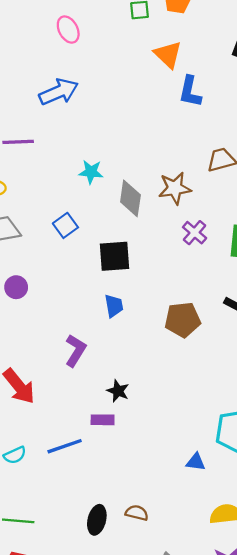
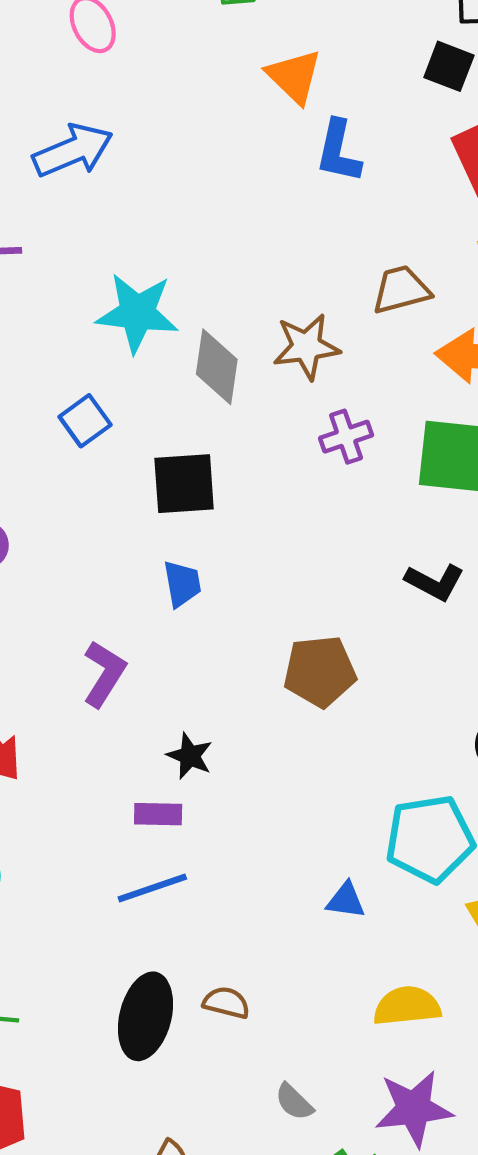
cyan star: (91, 172) -> (137, 313), size x1.6
purple cross: (195, 233) -> (346, 437), turned 30
brown pentagon: (183, 320) -> (320, 671), moved
blue line: (65, 446) -> (152, 888), moved
black ellipse: (97, 520) -> (145, 1016), size x1.4

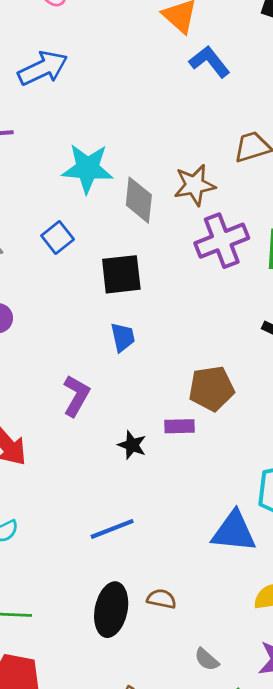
blue L-shape: (338, 151) -> (210, 62), turned 132
purple cross: (346, 437) -> (222, 241), size x1.6
purple rectangle: (158, 814) -> (179, 426), moved
blue triangle: (346, 900) -> (234, 532), size x1.8

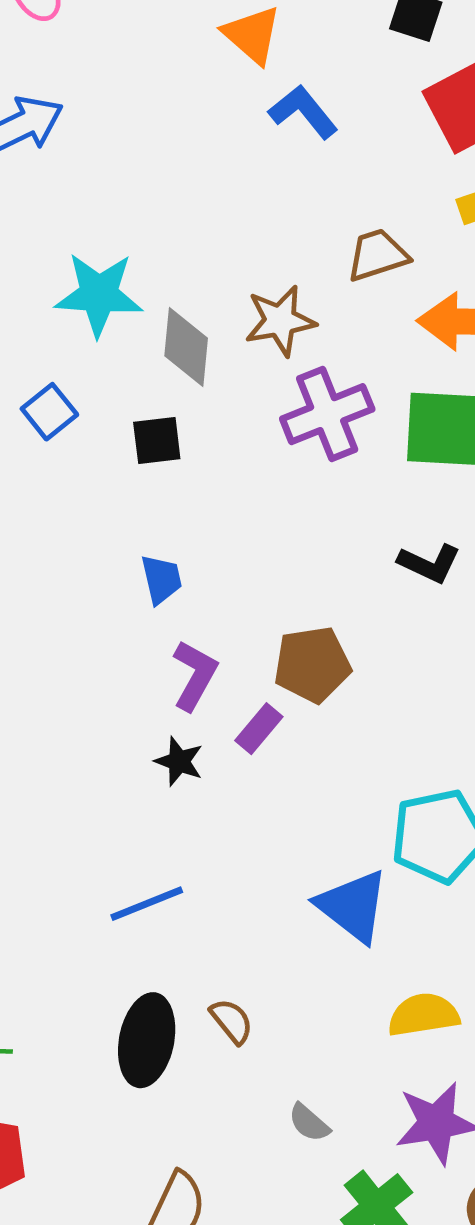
black square: (121, 274) -> (157, 441), moved, size x0.7
purple L-shape: (76, 396) -> (195, 675), moved
purple rectangle: (179, 426) -> (259, 729), turned -48
blue triangle: (234, 532) -> (353, 906), turned 33
brown semicircle: (162, 599) -> (232, 1021), turned 40

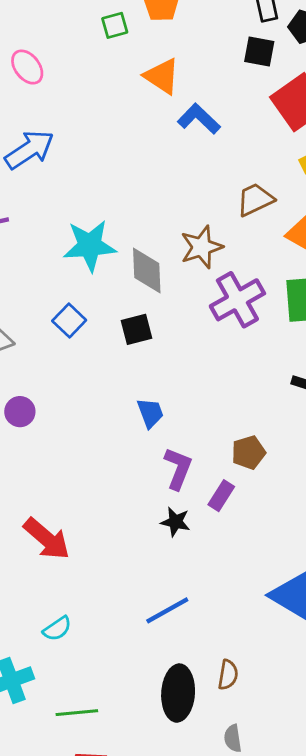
brown pentagon: (312, 664) -> (248, 452), size x0.7
brown semicircle: (232, 1021) -> (228, 675), turned 56
gray semicircle: (309, 1123) -> (233, 738), moved, turned 48

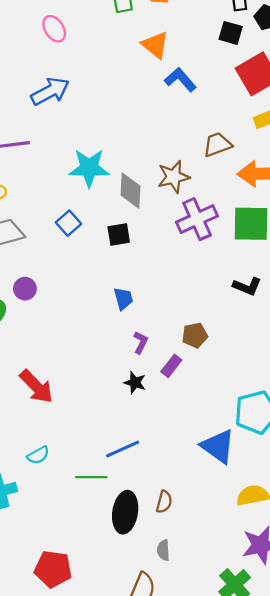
purple L-shape: (178, 468) -> (141, 342), size x0.7
green line: (77, 713) -> (91, 477), moved

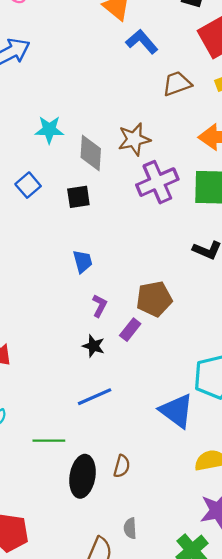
brown trapezoid: (217, 145) -> (177, 84), moved
cyan star: (89, 168) -> (49, 130), size x0.7
brown pentagon: (195, 335) -> (154, 299), size x1.4
blue line: (123, 449) -> (95, 397), moved
gray semicircle: (163, 550) -> (130, 528), moved

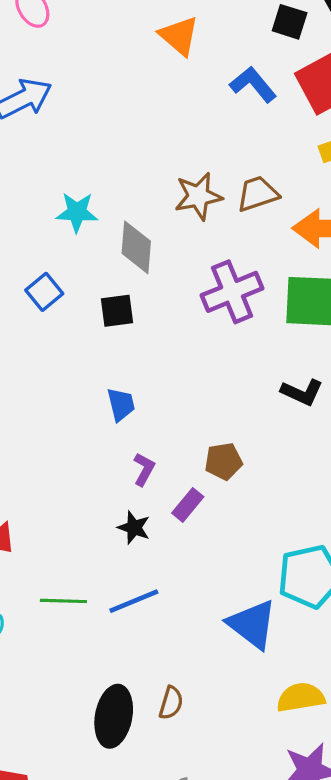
blue L-shape: (142, 42) -> (253, 84), moved
brown trapezoid: (177, 84) -> (258, 194), moved
brown star: (134, 139) -> (198, 196), moved
brown pentagon: (154, 299) -> (223, 461), size x0.7
green line: (49, 441) -> (63, 601), moved

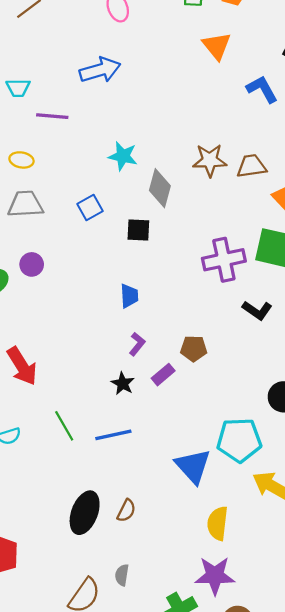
purple cross: (232, 292) -> (224, 260), moved
green line: (63, 601) -> (64, 426), turned 48
yellow semicircle: (301, 697) -> (218, 523), turned -84

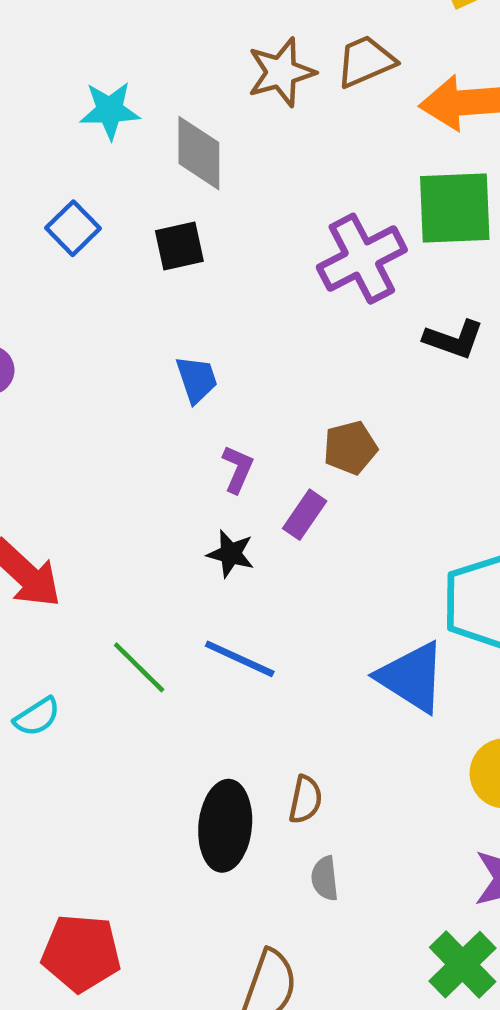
blue line: (113, 435) -> (240, 659), turned 52
gray semicircle: (122, 575) -> (325, 878), moved

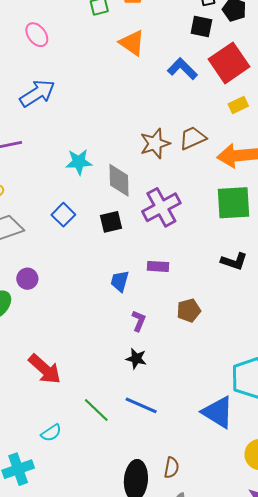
purple cross: (362, 259) -> (161, 207), moved
blue trapezoid: (197, 379) -> (120, 281), turned -145
purple rectangle: (305, 515) -> (158, 266), moved, turned 60

